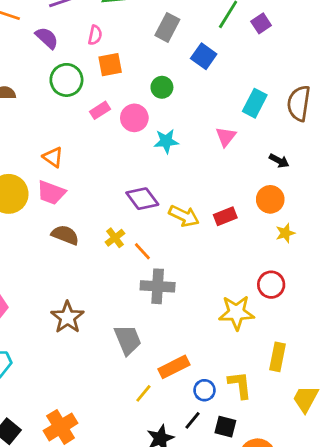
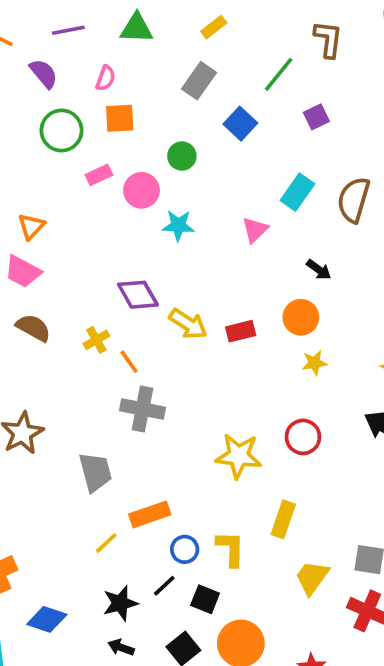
purple square: (261, 23) -> (316, 117), moved
orange triangle: (53, 157) -> (31, 227), turned 30
red circle: (271, 285) -> (303, 437), moved

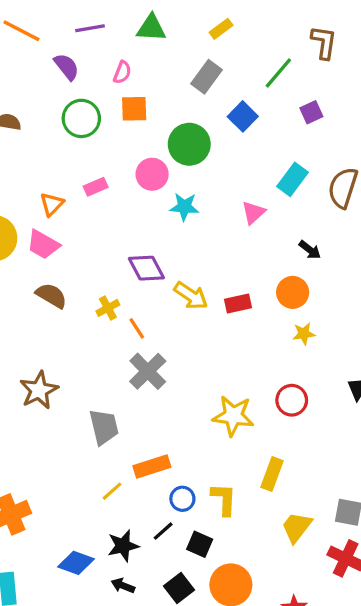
green circle: (182, 156) -> (189, 144), size x1.6
pink rectangle: (99, 175) -> (96, 187), moved
gray cross: (142, 409) -> (148, 371), turned 33
blue diamond: (47, 619) -> (76, 563), moved

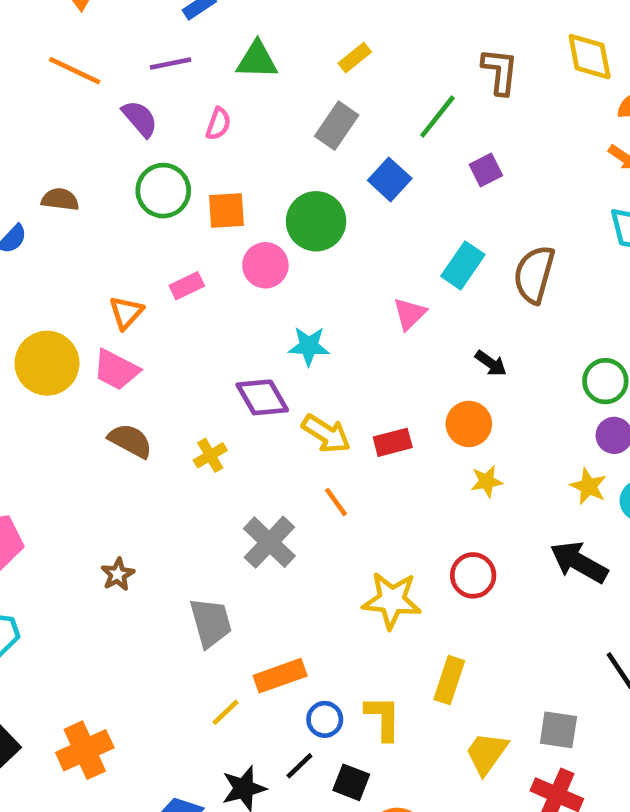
orange square: (134, 109) -> (226, 210), moved
cyan star: (184, 207) -> (309, 346), moved
orange line: (137, 328) -> (336, 502), moved
brown star: (39, 390) -> (118, 574), size x0.6

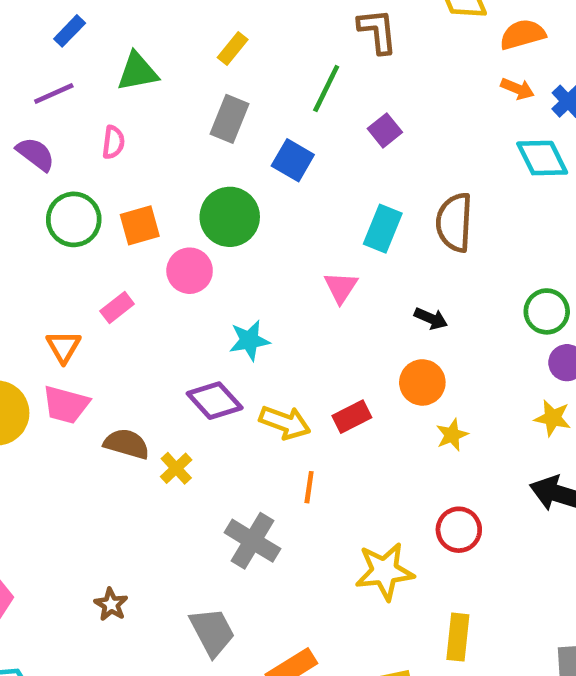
brown semicircle: (130, 441) -> (127, 444), moved
orange line: (336, 502) -> (309, 487), turned 56

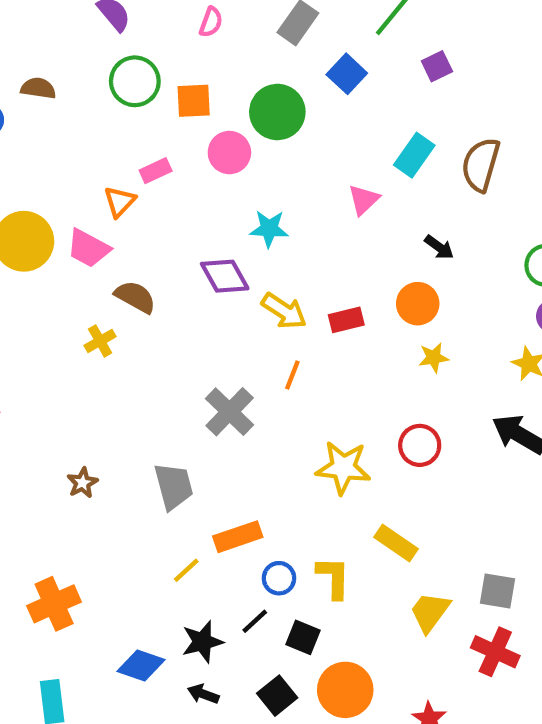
pink semicircle: (113, 142) -> (211, 22), moved
orange triangle: (63, 347) -> (120, 202), moved
yellow cross: (176, 468) -> (100, 341), moved
brown star: (111, 604) -> (82, 483), moved
yellow rectangle: (458, 637) -> (396, 543), turned -75

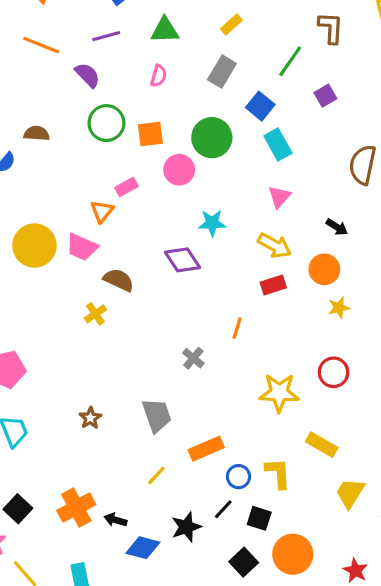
cyan rectangle: (414, 155) -> (278, 145), moved, turned -60
yellow arrow: (284, 311) -> (275, 246), moved
gray cross: (230, 412) -> (193, 358), size x0.6
yellow line: (186, 570) -> (156, 475), moved
black arrow: (203, 694) -> (115, 520), moved

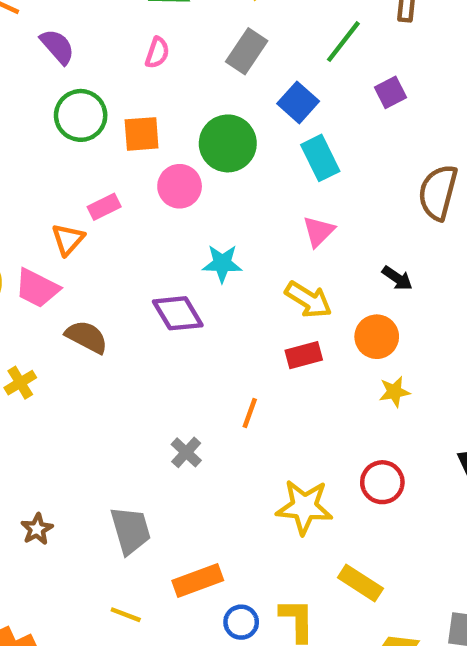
yellow cross: (95, 314) -> (20, 383), moved
yellow line: (156, 475) -> (126, 615), turned 65

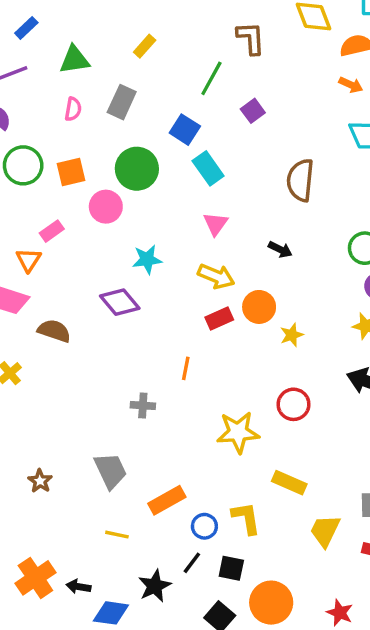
gray rectangle: (247, 51) -> (122, 102), moved
orange circle: (377, 337) -> (259, 307), moved
gray cross: (186, 452) -> (143, 405), turned -30

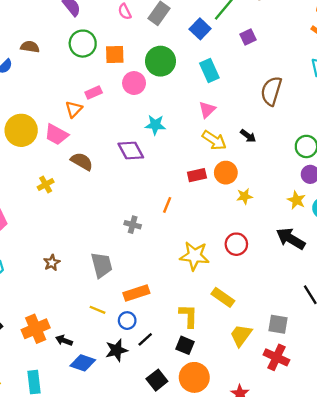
pink semicircle: (73, 109) -> (125, 12), turned 133
blue square: (185, 130) -> (200, 29), moved
yellow arrow: (216, 276) -> (214, 140), moved
blue circle: (204, 526) -> (127, 321), moved
black square: (231, 568) -> (185, 345), moved

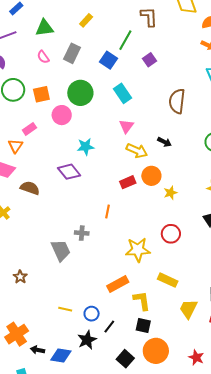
gray trapezoid: (102, 265) -> (61, 250), moved
orange rectangle: (136, 293) -> (118, 284), moved
black arrow: (64, 340) -> (38, 350), moved

